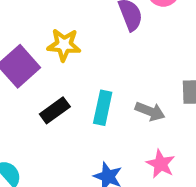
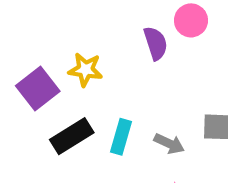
black rectangle: (55, 110) -> (72, 136), size x1.4

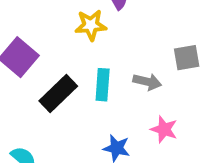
yellow star: (85, 70) -> (91, 25), moved

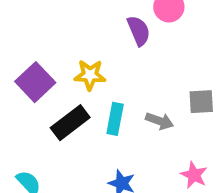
yellow star: (91, 25) -> (90, 75), moved
pink star: (164, 129) -> (194, 175), moved

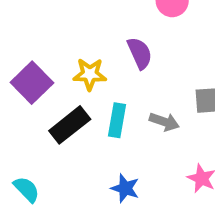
purple semicircle: (139, 31) -> (140, 53), moved

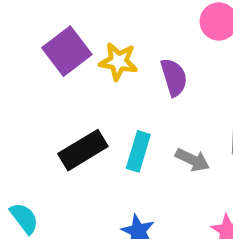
yellow star: (90, 74) -> (118, 61), moved
purple square: (32, 83) -> (67, 51), moved

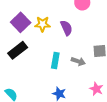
black rectangle: (83, 150) -> (18, 50), moved

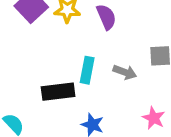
black rectangle: (18, 50) -> (58, 92), moved, turned 30

